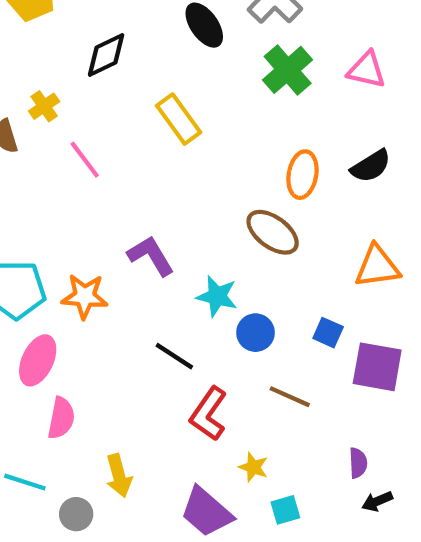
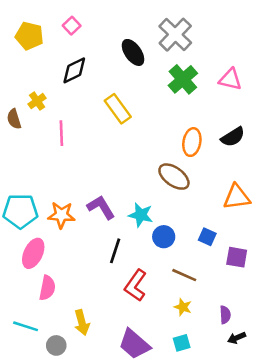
pink line: (85, 160) -> (61, 133), turned 35
purple L-shape: (151, 256) -> (101, 207), moved
black line: (174, 356) -> (115, 251), turned 75
purple square: (377, 367) -> (237, 257), size x0.7
yellow star: (253, 467) -> (183, 307), moved

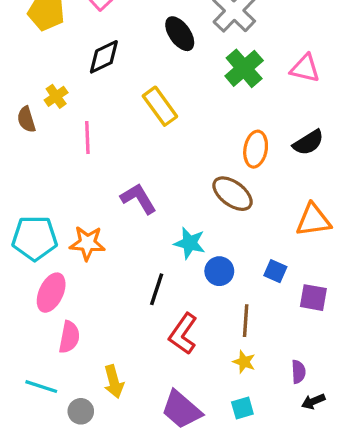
purple L-shape: (101, 207) -> (139, 199), moved
brown line: (184, 275) -> (246, 321), turned 70

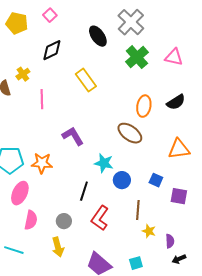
yellow star: (244, 362) -> (149, 231), moved
gray circle: (81, 411) -> (64, 221), moved

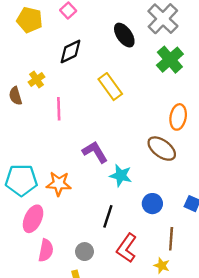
cyan star: (104, 163) -> (121, 175), moved
yellow star: (149, 231) -> (162, 266), moved

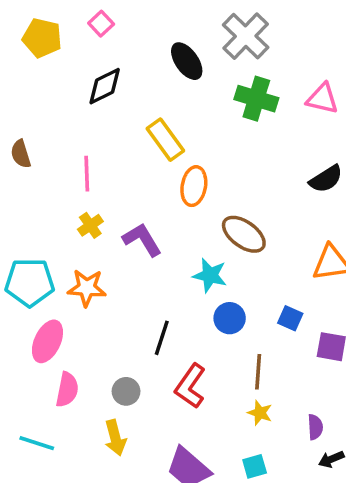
green cross: (170, 60) -> (256, 99), turned -32
yellow cross: (37, 80) -> (90, 225), moved
orange ellipse: (178, 117) -> (194, 186), moved
cyan star: (121, 175) -> (210, 275), moved
yellow star: (162, 266) -> (260, 413), moved

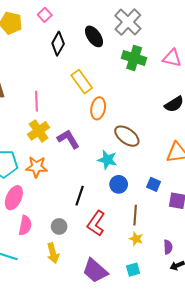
black diamond: (105, 86) -> (58, 44), moved, turned -35
yellow cross: (90, 225) -> (39, 131), size x1.5

